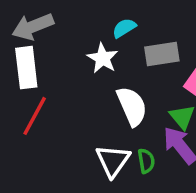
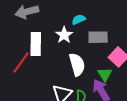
white rectangle: (26, 68) -> (36, 44), moved

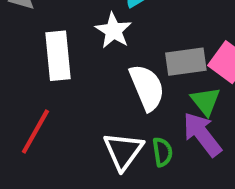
gray rectangle: (98, 37) -> (186, 62), moved
red line: (21, 63) -> (35, 132), moved

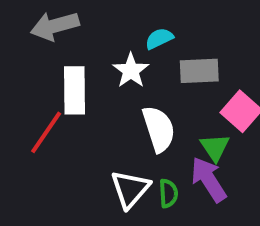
gray rectangle: (186, 62) -> (199, 71), moved
red line: (35, 132) -> (46, 132), moved

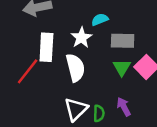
white semicircle: (159, 129) -> (75, 68), moved
green triangle: (215, 147) -> (122, 68), moved
purple arrow: (209, 179) -> (124, 107), size x0.7

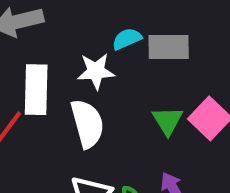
white star: (81, 38) -> (96, 71), turned 30
gray rectangle: (123, 41) -> (169, 47), moved

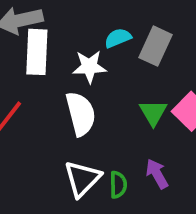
gray rectangle: (169, 47) -> (155, 46), turned -66
white rectangle: (36, 90) -> (37, 52), moved

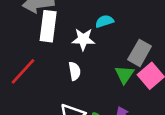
gray rectangle: (155, 46) -> (140, 53), moved
white semicircle: (81, 114) -> (75, 71), size x0.6

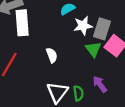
white star: (83, 39) -> (83, 26), moved

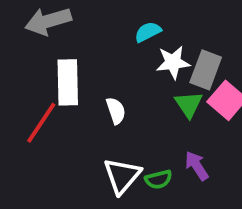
white rectangle: (22, 23) -> (68, 82), moved
green semicircle: (78, 93) -> (158, 179), turned 80

